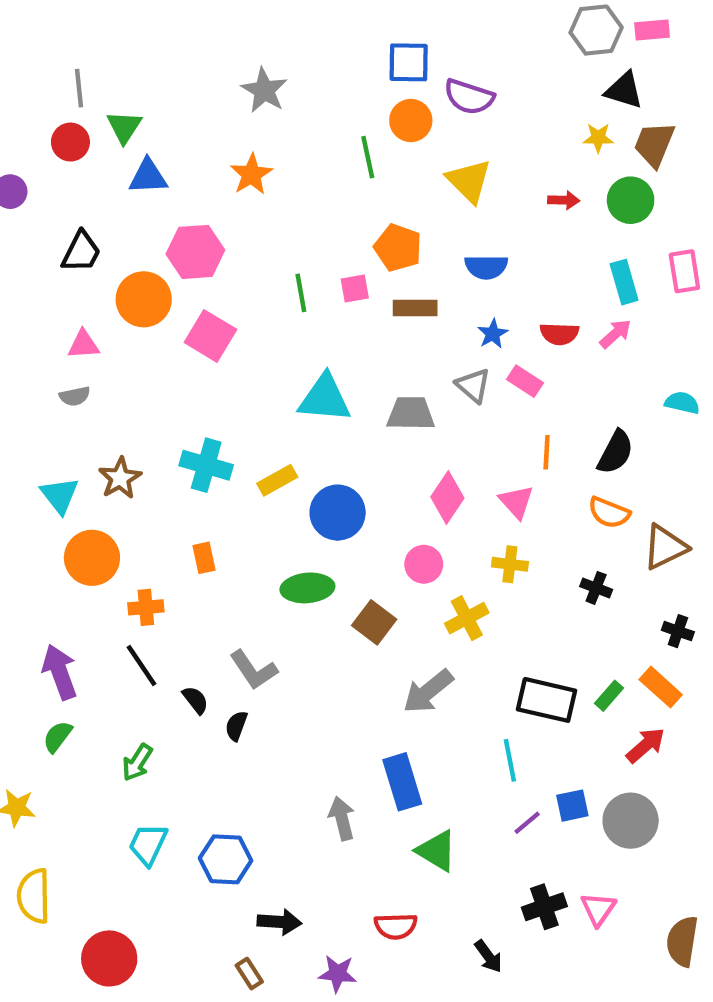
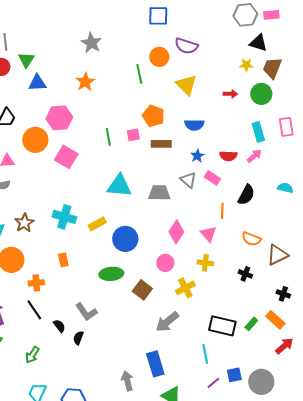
blue square: (409, 62) -> (158, 16), moved
black semicircle: (615, 452) -> (246, 195), moved
red arrow: (646, 745) -> (284, 346), moved

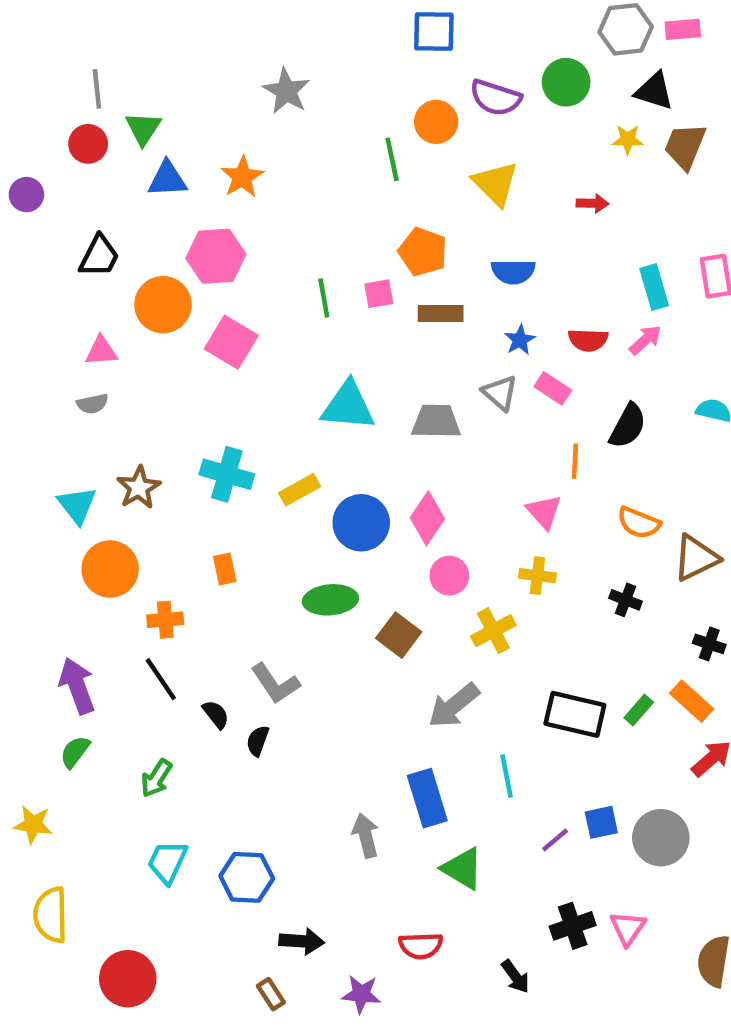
orange star: (85, 82) -> (242, 177), moved
green circle: (261, 94) -> (566, 82), moved
pink diamond: (176, 232) -> (427, 518), moved
cyan line: (205, 354) -> (507, 776), moved

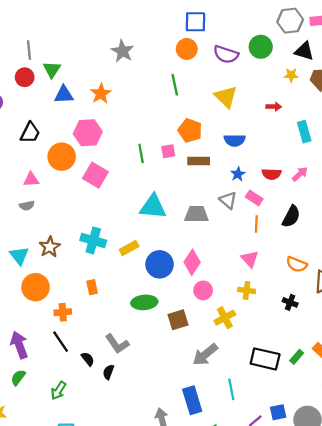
orange circle: (436, 122) -> (187, 49), moved
cyan rectangle: (654, 287) -> (304, 132), moved
orange line: (575, 461) -> (256, 224), moved
brown square: (399, 635) -> (178, 320), turned 36

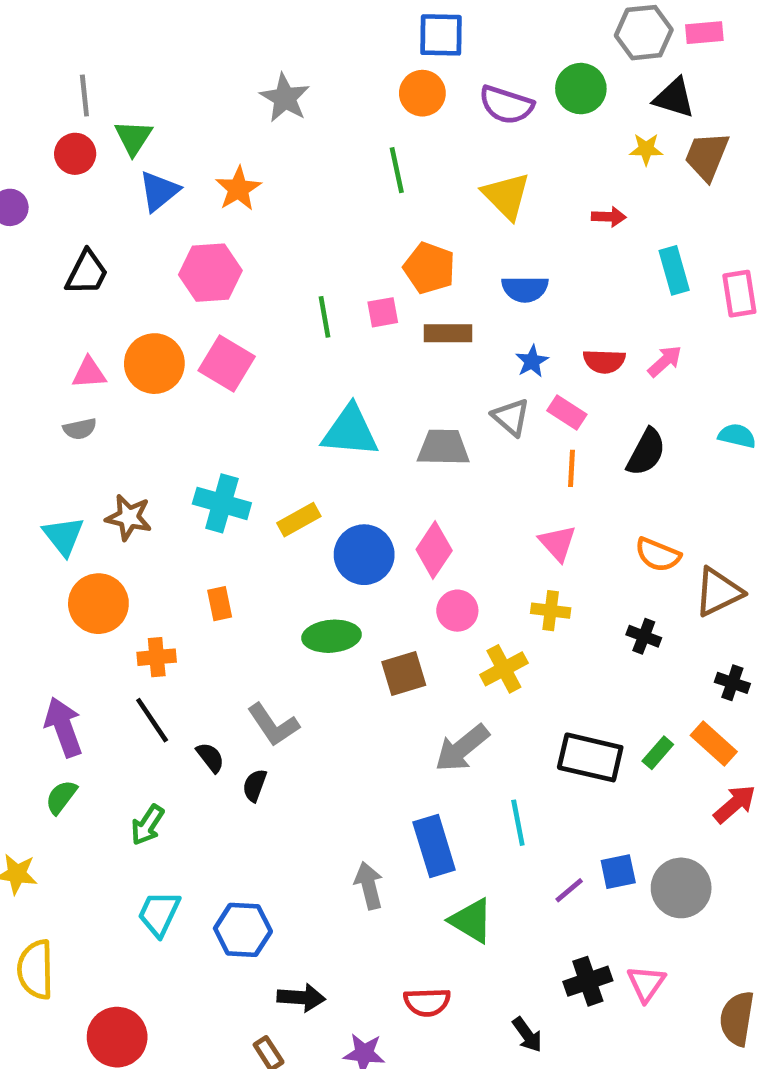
blue triangle: (64, 95) -> (159, 191), turned -36
orange circle: (62, 157) -> (154, 364), moved
brown star: (50, 247) -> (129, 517), turned -30

